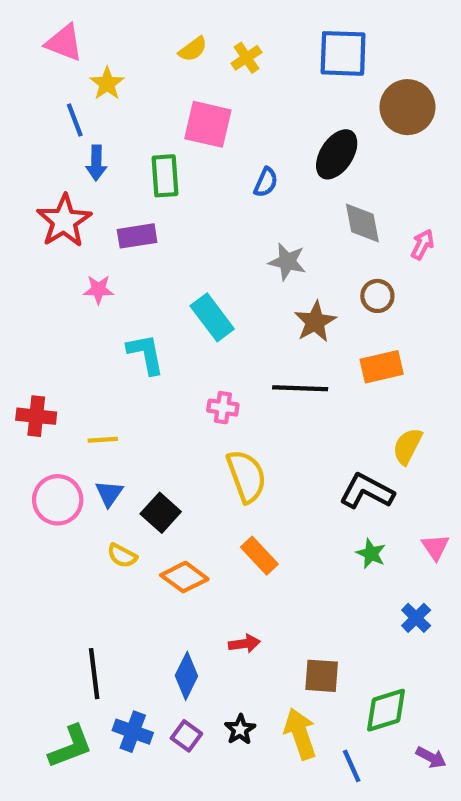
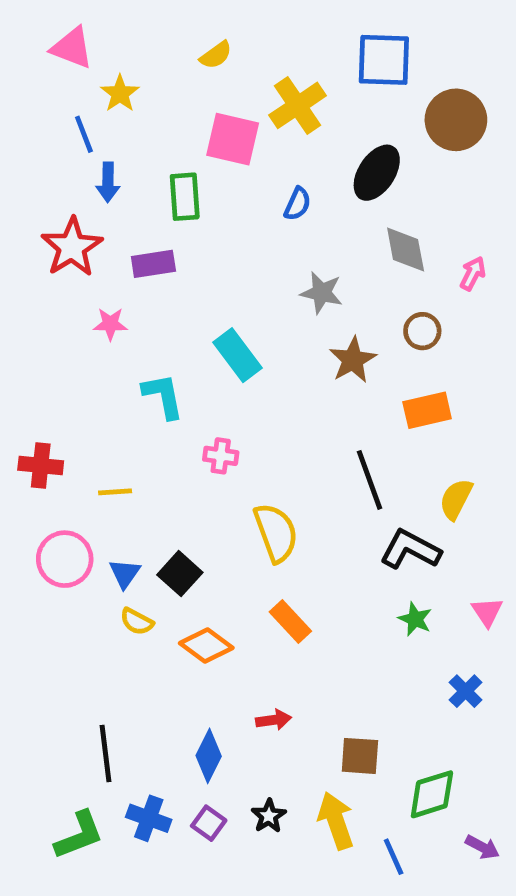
yellow cross: (247, 58) -> (298, 105), moved, size x1.6
black line: (300, 388) -> (370, 480), moved, turned 68
pink cross: (223, 408) -> (221, 456), moved
blue triangle: (109, 493) -> (125, 574), moved

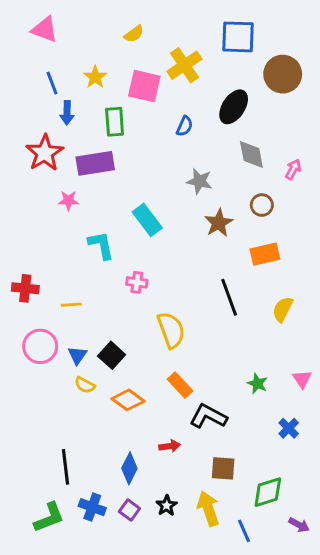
yellow star: (120, 93) -> (95, 77), moved
purple rectangle: (153, 264) -> (95, 163), size x1.4
black L-shape: (410, 550) -> (208, 416), moved

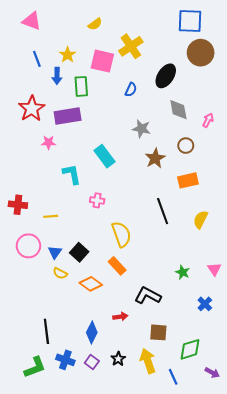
blue square: (238, 37) -> (190, 21), moved
blue arrow: (67, 113) -> (57, 76), moved
orange rectangle: (180, 385) -> (117, 266), moved

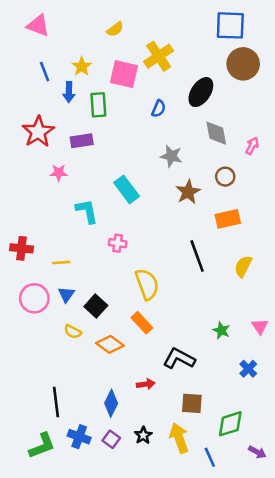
purple rectangle: (68, 116) -> (82, 141), size x0.7
blue triangle: (55, 252) -> (66, 294), moved

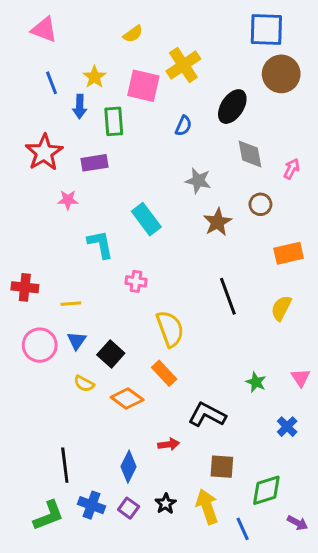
orange rectangle: (228, 219) -> (289, 253), moved

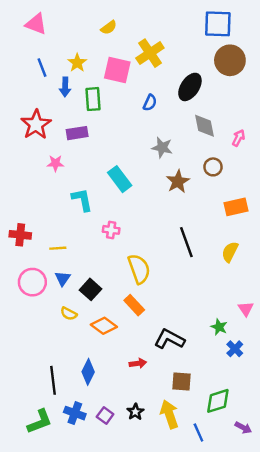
green star: (256, 382) -> (219, 327), moved
blue diamond: (129, 467) -> (88, 372), moved

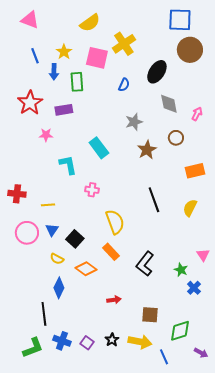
yellow semicircle: (109, 28) -> (90, 23), size x1.5
gray star: (162, 148) -> (134, 122), turned -30
black L-shape: (169, 339) -> (145, 264), moved, turned -80
blue diamond: (88, 372) -> (59, 288), moved
yellow arrow: (169, 414) -> (140, 342), turned 120

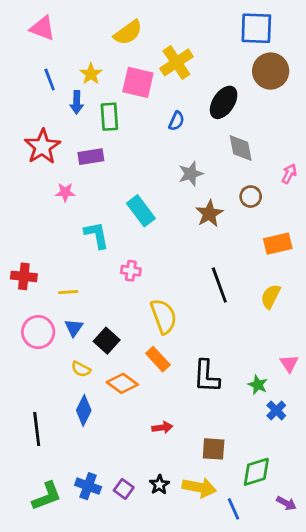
pink arrow: (197, 114) -> (289, 174), moved
black L-shape: (145, 264) -> (206, 376), turned -35
black line: (44, 314) -> (37, 429), moved

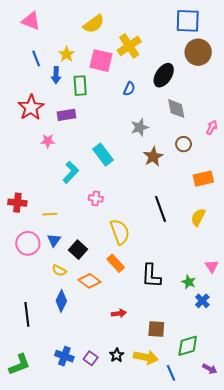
cyan L-shape: (97, 235) -> (71, 172), turned 55
green L-shape: (47, 496) -> (20, 365), moved

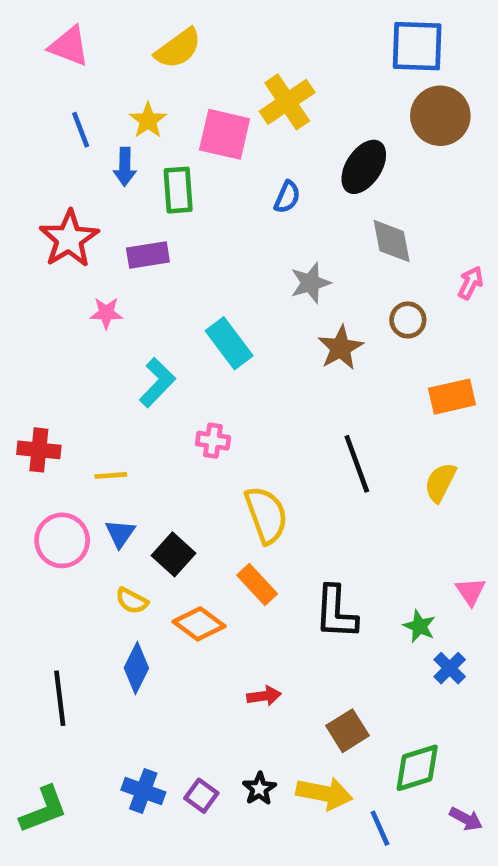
yellow semicircle: (94, 24) -> (178, 48), moved
brown square: (156, 329) -> (348, 731), turned -36

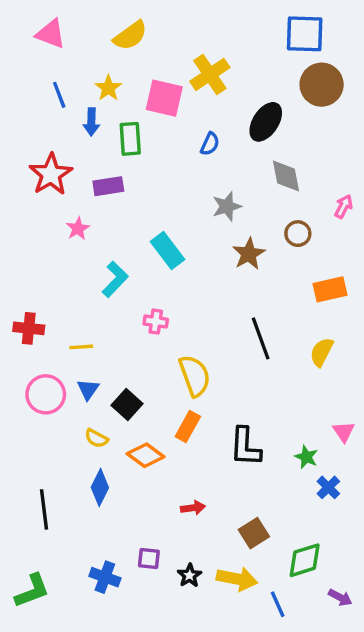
pink star: (106, 313) -> (78, 228), turned -30
orange rectangle: (257, 585) -> (188, 427), turned 72
purple square: (201, 796) -> (149, 559), moved, turned -30

